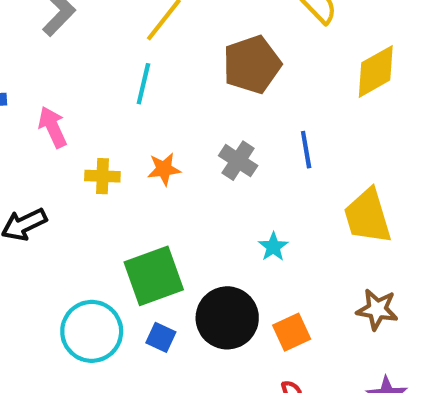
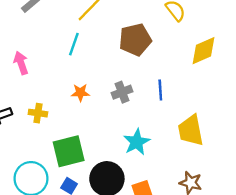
gray cross: (238, 161) -> (122, 92), turned 30
yellow cross: (102, 176) -> (38, 113), moved
cyan star: (273, 247) -> (137, 142), size x1.6

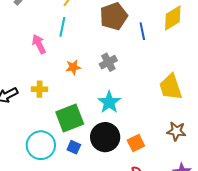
pink arrow: (21, 63) -> (39, 44), moved
blue line: (160, 90) -> (142, 31), moved
cyan star: (137, 142) -> (109, 102), moved

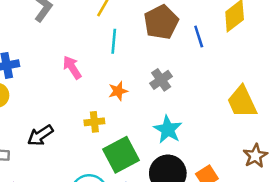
cyan line: (62, 27) -> (114, 41), moved
yellow cross: (40, 89) -> (94, 122), moved
brown star: (176, 131) -> (255, 156), turned -30

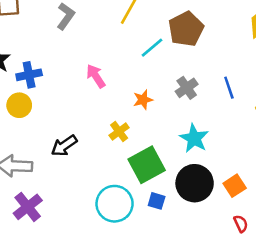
blue line: (199, 36) -> (229, 88), moved
cyan line: (114, 41) -> (152, 48), moved, turned 45
yellow cross: (94, 122) -> (119, 131), turned -30

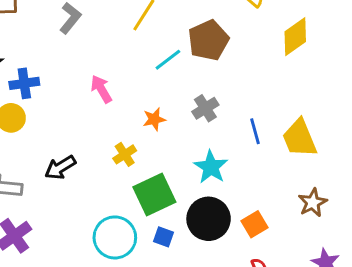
blue line: (229, 88) -> (255, 131), moved

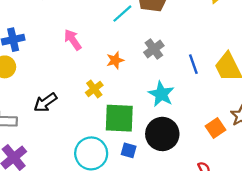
green square: (154, 194) -> (119, 118), turned 32
orange square: (254, 224) -> (215, 128), moved

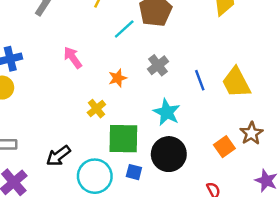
black arrow: (45, 102) -> (58, 156), moved

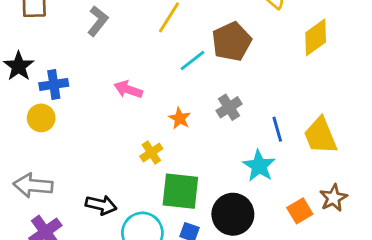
pink arrow: (73, 58) -> (128, 89), turned -40
orange star: (118, 78) -> (180, 118), turned -30
cyan star: (167, 112) -> (259, 166), moved
black arrow: (58, 156) -> (101, 205), turned -135

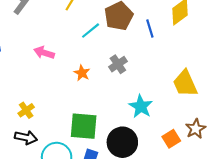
blue line: (277, 129) -> (150, 29), moved
yellow cross: (151, 153) -> (26, 110), moved

